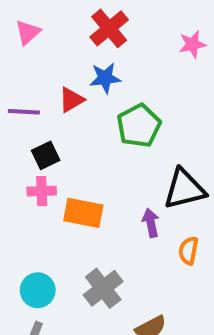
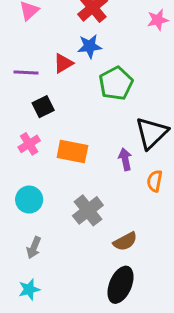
black triangle: (184, 189) -> (151, 133), turned -30
pink cross: (42, 191) -> (29, 144), moved, turned -30
cyan circle: (38, 290) -> (29, 200), moved

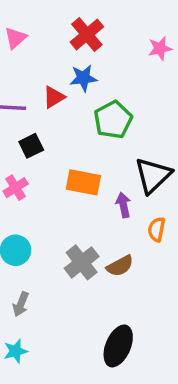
orange rectangle: (72, 152) -> (83, 182), moved
brown semicircle: (125, 241) -> (120, 266), moved

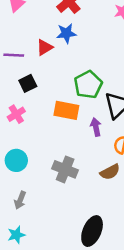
green pentagon: (113, 120) -> (88, 85), moved
gray cross: (82, 262) -> (65, 169), turned -30
brown semicircle: (120, 266) -> (110, 172), moved

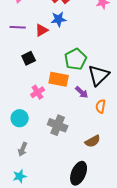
purple line: (14, 55) -> (18, 27), moved
pink cross: (16, 114) -> (38, 92), moved
purple arrow: (96, 127) -> (82, 92), turned 144
brown semicircle: (110, 172) -> (93, 141), moved

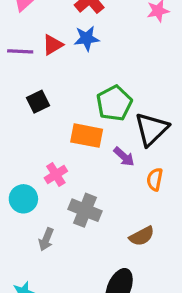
red triangle: (42, 30) -> (53, 45), moved
pink cross: (38, 92) -> (56, 175), moved
gray arrow: (23, 149) -> (46, 239), moved

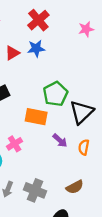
purple arrow: (124, 157) -> (60, 140), moved
gray cross: (85, 210) -> (35, 190), moved

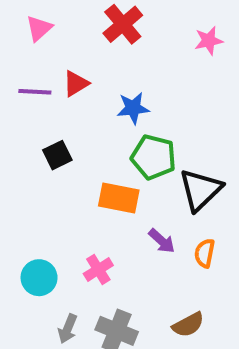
blue star: (36, 48) -> (133, 108), moved
green pentagon: (55, 94) -> (153, 157), turned -30
pink cross: (15, 144) -> (98, 269), moved

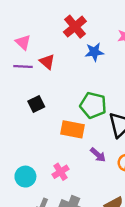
pink triangle: (39, 28) -> (23, 42), moved, turned -35
red triangle: (76, 84) -> (47, 62), turned -49
blue star: (133, 108) -> (94, 52), moved

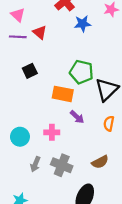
purple arrow: (98, 155) -> (77, 117), moved
pink cross: (60, 172) -> (52, 132), turned 32

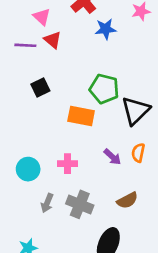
pink triangle: (18, 15) -> (42, 17), moved
purple arrow: (77, 117) -> (112, 157), moved

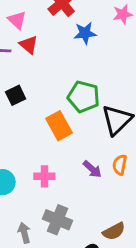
orange rectangle: (81, 116) -> (59, 126), turned 50
brown semicircle: (127, 200) -> (114, 231), moved
gray arrow: (47, 203) -> (24, 233), moved, turned 144

